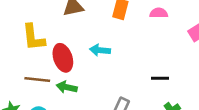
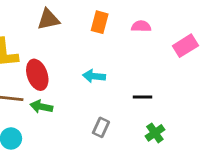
cyan arrow: (100, 50) -> (94, 76), moved

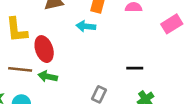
cyan arrow: (94, 76) -> (86, 26), moved

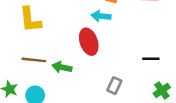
red ellipse: (44, 49) -> (89, 42), moved

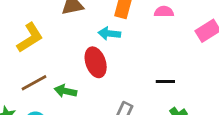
yellow L-shape: (30, 20) -> (30, 38), turned -116
brown line: (34, 60) -> (34, 83), turned -35

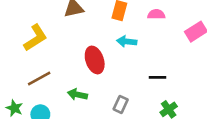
cyan arrow: (109, 34) -> (127, 41), moved
green arrow: (65, 91) -> (77, 95), moved

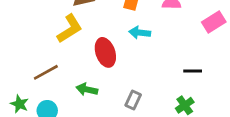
yellow L-shape: (35, 38) -> (70, 29), moved
black line: (158, 77) -> (193, 71), moved

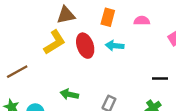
red ellipse: (105, 52) -> (85, 46), moved
brown line: (46, 72) -> (17, 72), moved

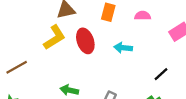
cyan arrow: (115, 46) -> (123, 48), moved
black line: (160, 78) -> (161, 74), turned -42

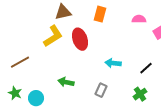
pink semicircle: (143, 16) -> (139, 19), moved
cyan arrow: (123, 48) -> (113, 63), moved

